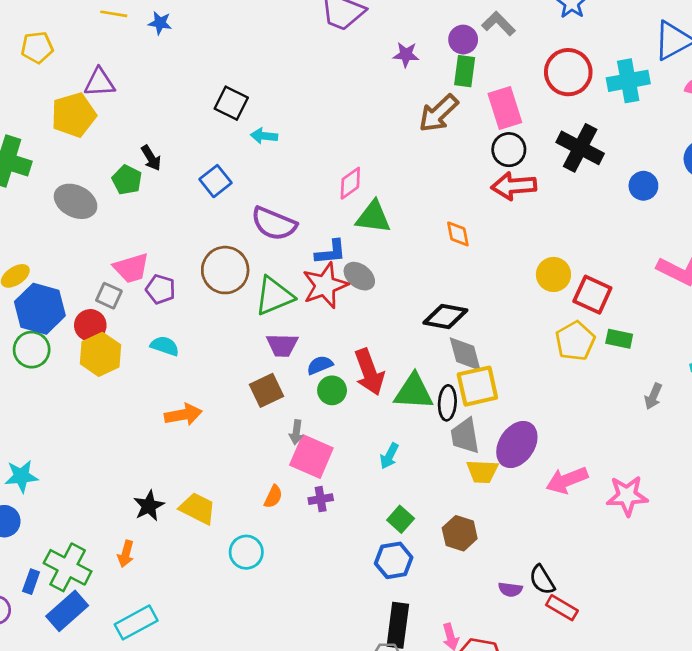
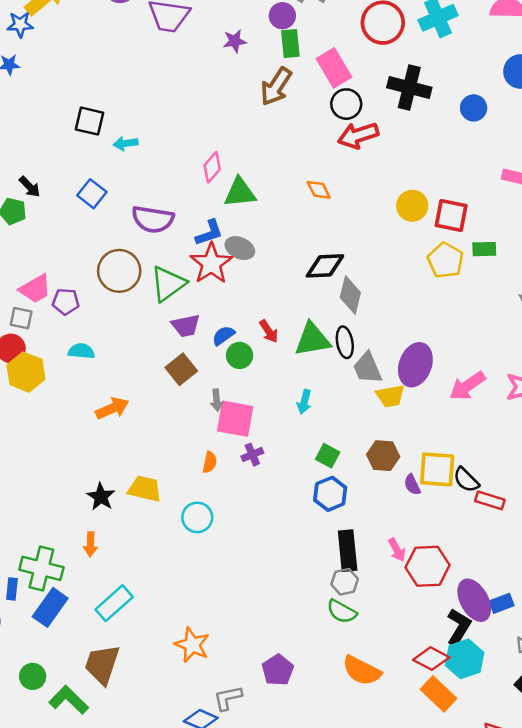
gray diamond: (465, 354) -> (350, 295), turned 42
red arrow: (369, 372) -> (269, 331), size x0.6
yellow square: (477, 386) -> (437, 469), moved, turned 30
purple semicircle: (510, 590) -> (412, 485), moved, turned 70

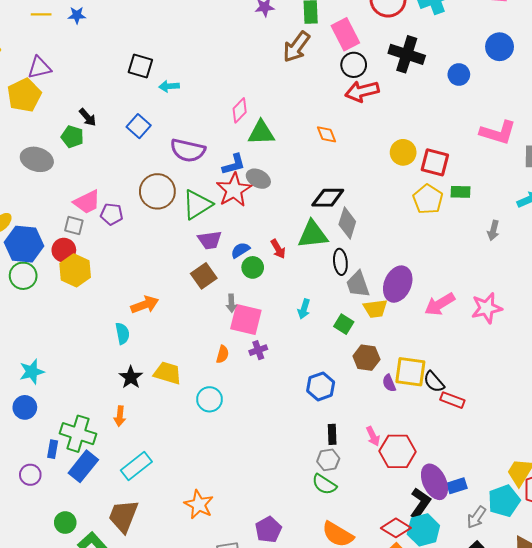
green triangle: (313, 339) -> (313, 234), moved
cyan semicircle: (81, 351) -> (122, 333), moved, turned 70
green square: (328, 456) -> (344, 324), moved
black rectangle: (348, 551) -> (332, 434), size x0.6

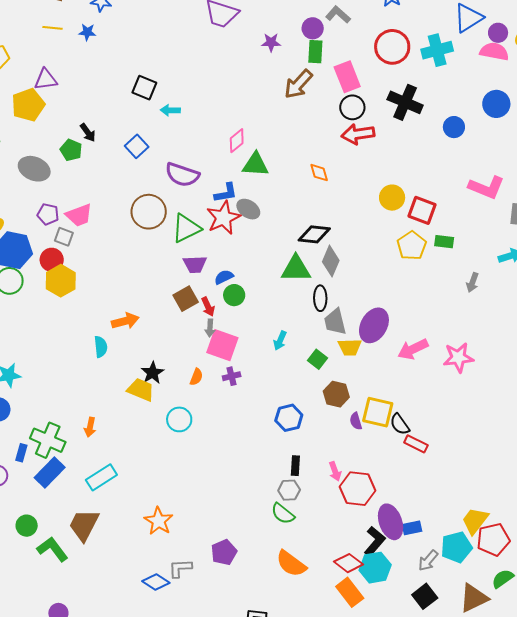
purple pentagon: (112, 214) -> (48, 214), moved
red arrow: (278, 249) -> (208, 307), moved
black star: (131, 377) -> (152, 373), moved

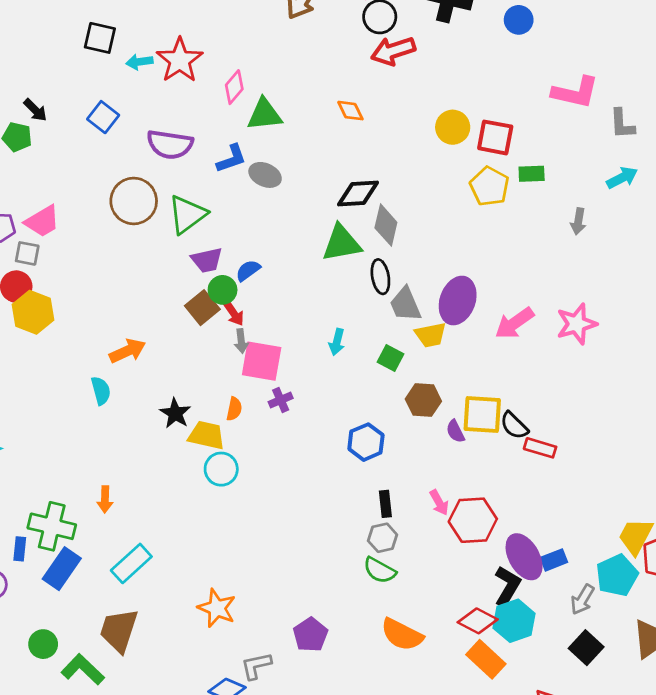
red star: (223, 218) -> (180, 60), moved
green circle: (234, 295) -> (223, 290), moved
yellow trapezoid: (141, 390) -> (207, 435), moved

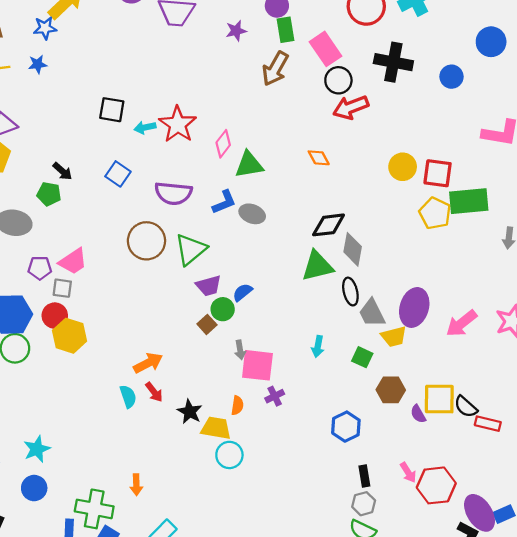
green rectangle: (532, 174) -> (469, 201), size x1.8
brown square: (202, 308) -> (207, 324), size x0.7
red arrow: (234, 313) -> (154, 392), moved

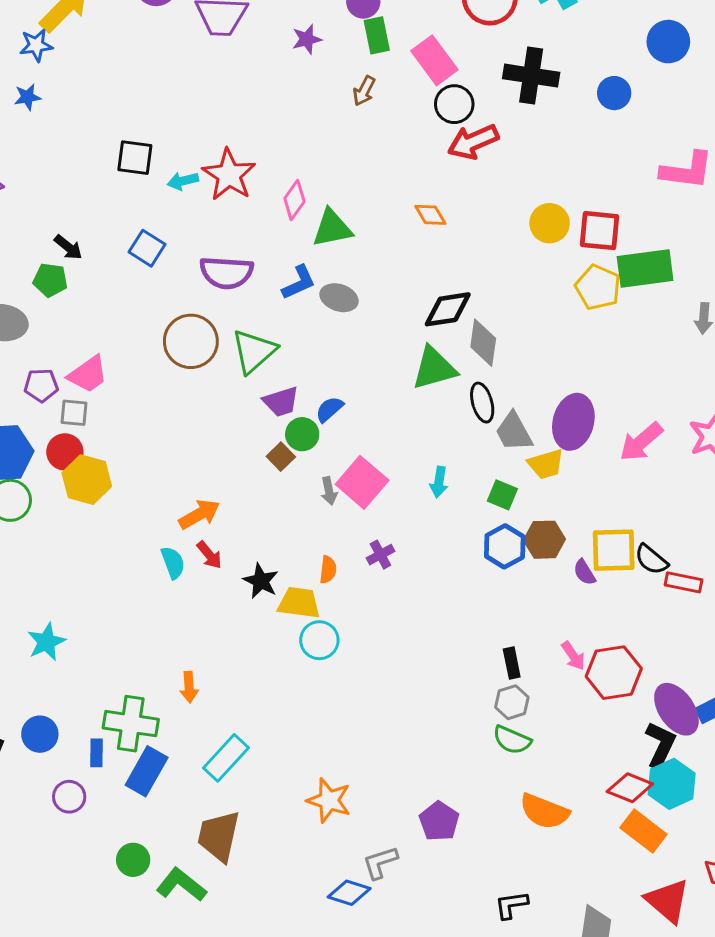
brown arrow: (275, 69) -> (364, 91), size x0.6
pink square: (257, 365) -> (362, 482), moved, turned 36
blue hexagon: (346, 427) -> (505, 546), moved
blue circle: (34, 488) -> (40, 734), moved

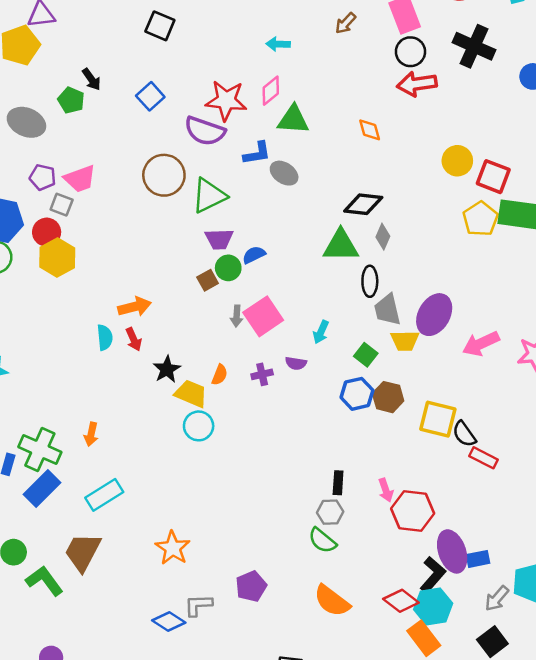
red star: (229, 175) -> (226, 101), moved, turned 30
cyan arrow: (183, 181) -> (278, 44), moved
gray diamond: (483, 343) -> (383, 237), size x0.7
purple semicircle: (584, 572) -> (296, 363), moved, turned -65
orange rectangle: (643, 831) -> (424, 638), moved

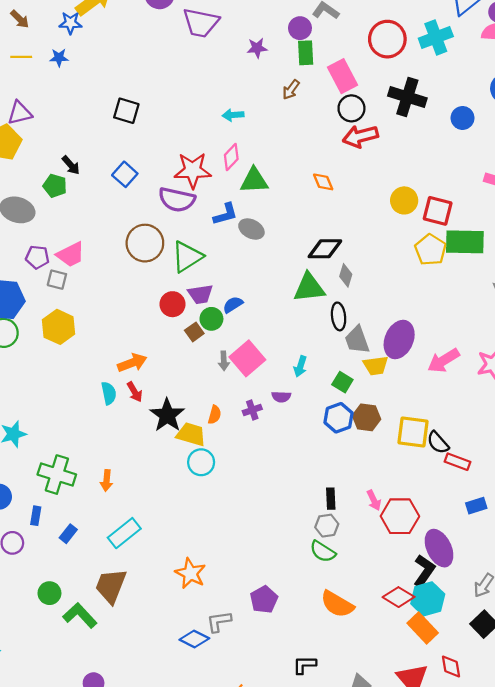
red circle: (47, 232) -> (173, 304), moved
black star: (167, 369) -> (167, 415), size x1.4
green cross: (40, 449) -> (57, 475), moved
blue rectangle: (42, 488) -> (68, 534), size x0.6
blue rectangle: (478, 559) -> (476, 506), moved

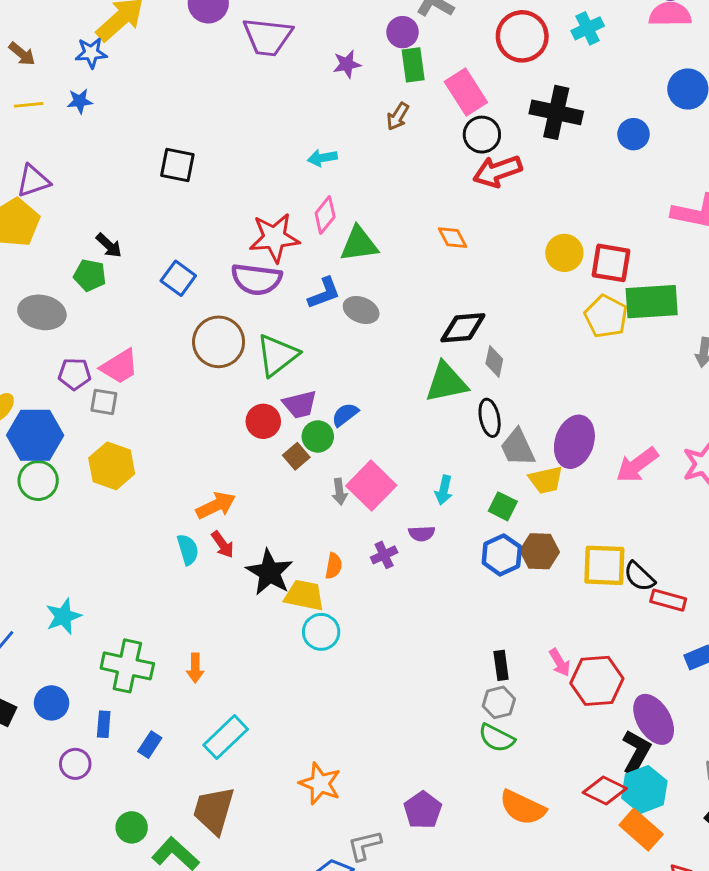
cyan cross: (436, 37) -> (588, 28), size x0.7
blue square: (125, 174) -> (178, 278), moved

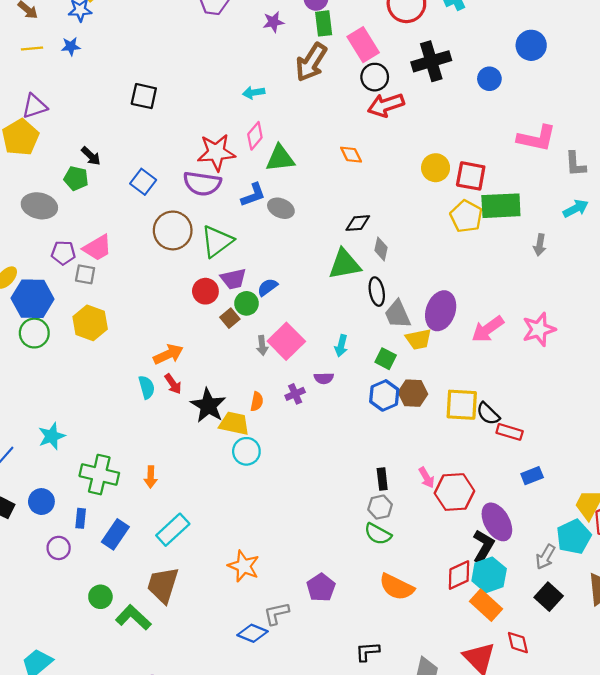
black cross: (556, 112) -> (431, 61), turned -30
brown arrow: (398, 116) -> (311, 62), size x1.8
black diamond: (463, 328) -> (358, 223), size x0.7
blue rectangle: (150, 745) -> (115, 534), size x1.5
red diamond: (605, 790) -> (459, 575), turned -52

